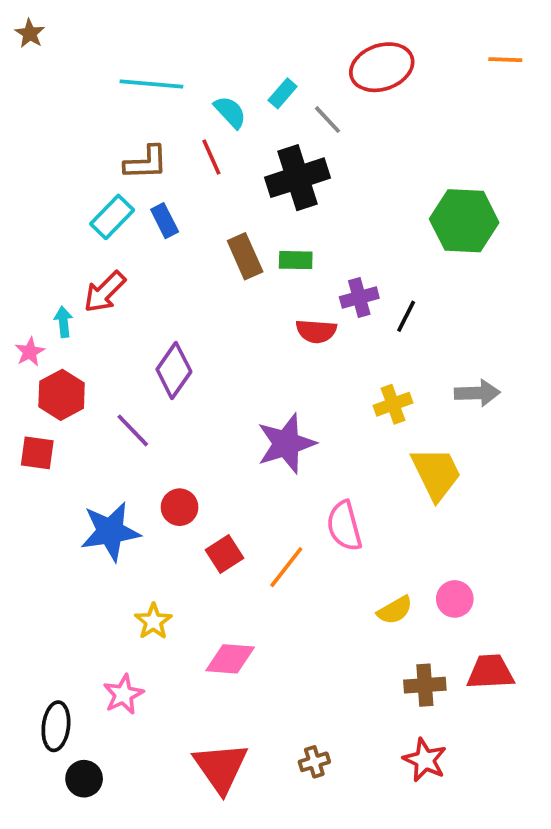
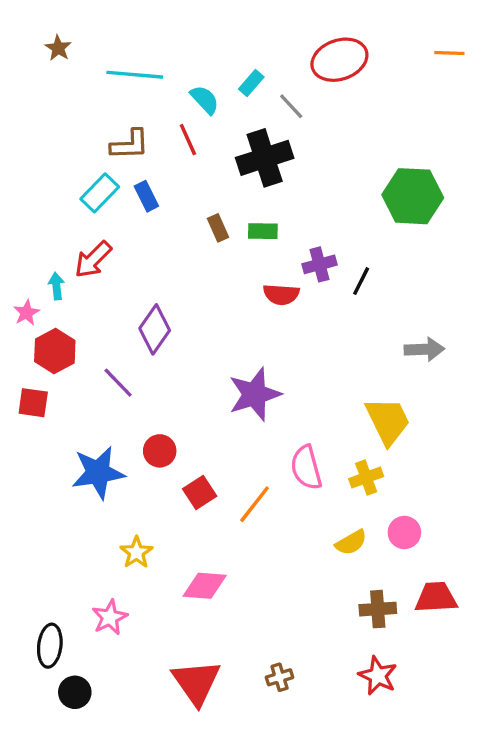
brown star: (30, 33) -> (58, 48), moved
brown rectangle: (245, 256) -> (218, 228), size x0.7
yellow cross: (393, 404) -> (366, 478), moved

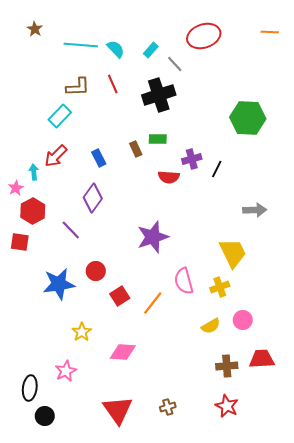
cyan semicircle: (205, 100) -> (116, 49), moved
blue rectangle: (146, 196) -> (99, 158), moved
brown rectangle: (218, 228) -> (136, 149), moved

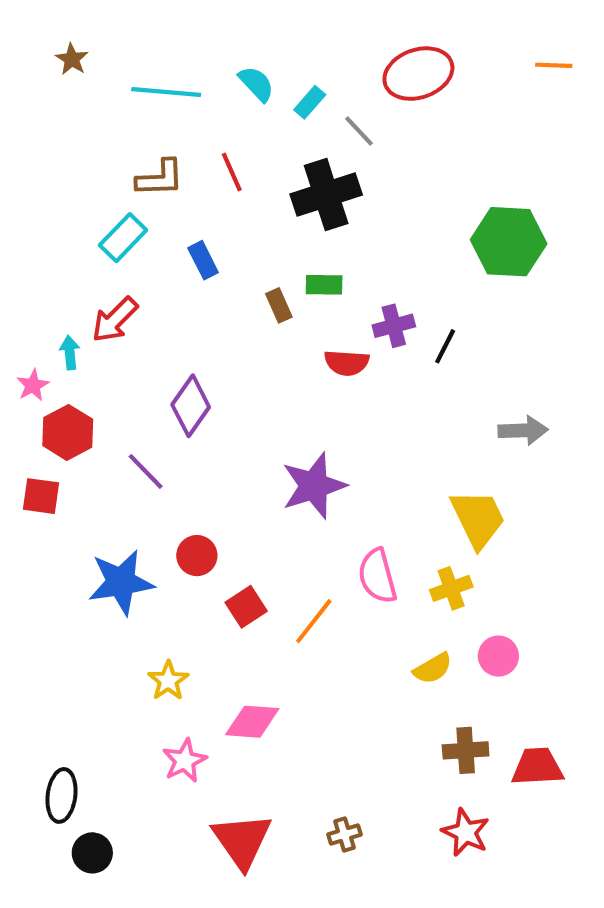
cyan semicircle: (116, 49) -> (256, 84), moved
blue rectangle: (99, 158) -> (203, 260), moved
red trapezoid: (262, 359) -> (537, 767), moved
pink star: (66, 371) -> (185, 761), moved

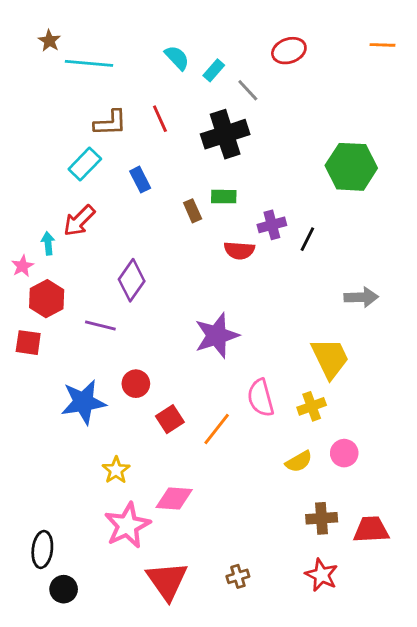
red ellipse: (418, 74) -> (289, 51), size x0.7
cyan line: (166, 92) -> (89, 63), moved
purple line: (146, 471) -> (100, 326), turned -32
pink star: (185, 761) -> (127, 525), size x1.5

